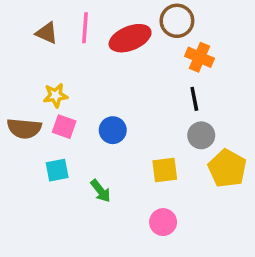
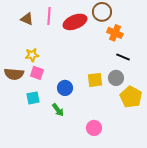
black line: (194, 99) -> (123, 57), moved, turned -56
blue circle: (113, 130) -> (65, 88), moved
yellow square: (165, 170) -> (95, 80), moved

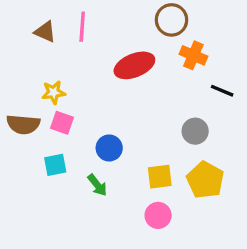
red ellipse: (75, 22) -> (134, 65), moved
black line: (123, 57) -> (222, 91), moved
yellow square: (95, 80) -> (160, 177), moved
yellow pentagon: (131, 97) -> (205, 180), moved

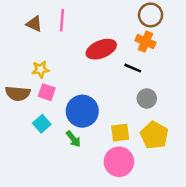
brown circle: (172, 20) -> (151, 15), moved
black line: (222, 91) -> (133, 68), moved
blue circle: (109, 148) -> (82, 111), size x1.6
cyan square: (55, 165) -> (42, 124), turned -30
pink circle: (158, 215) -> (119, 162), size x1.5

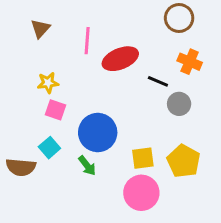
pink line: (62, 20) -> (87, 41), moved
brown triangle: (34, 24) -> (40, 29), turned 48
orange cross: (145, 42) -> (190, 62), moved
brown semicircle: (18, 93) -> (21, 167), moved
gray circle: (147, 98) -> (179, 104), moved

